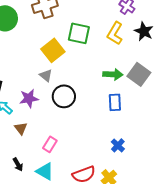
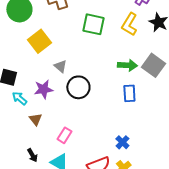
yellow square: (53, 50) -> (39, 41), moved
blue cross: (118, 145) -> (122, 142), moved

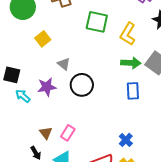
yellow L-shape: (129, 24) -> (128, 34), moved
yellow square: (39, 41) -> (43, 39), size x0.7
brown triangle: (35, 119) -> (46, 133), moved

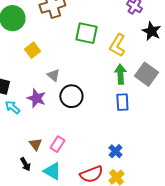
green arrow: (131, 63) -> (120, 74), turned -96
purple star: (47, 87) -> (36, 98), turned 30

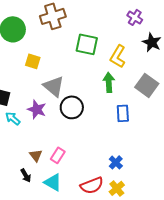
yellow square: (32, 50) -> (33, 61), turned -35
green arrow: (120, 74) -> (109, 82), moved
gray triangle: (53, 75) -> (54, 86), size x1.6

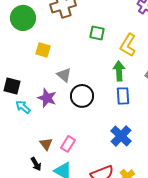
green square: (87, 44) -> (97, 33), size x0.7
gray triangle: (54, 86) -> (64, 75), size x0.7
blue rectangle: (123, 113) -> (123, 96), moved
blue cross: (116, 162) -> (121, 136), moved, size x1.5

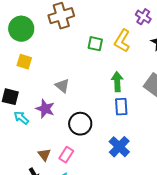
yellow L-shape: (128, 45) -> (122, 41), moved
yellow square: (43, 50) -> (24, 62), moved
black circle: (82, 96) -> (80, 124), moved

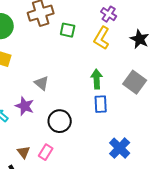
purple cross: (143, 17) -> (109, 14), moved
green square: (95, 44) -> (68, 30), moved
blue cross: (119, 147) -> (120, 148), moved

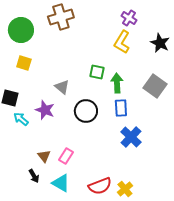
green square: (68, 30) -> (97, 72), moved
black circle: (60, 121) -> (86, 111), moved
blue cross: (120, 148) -> (131, 137), moved

